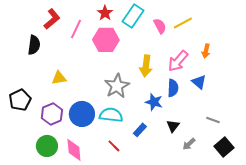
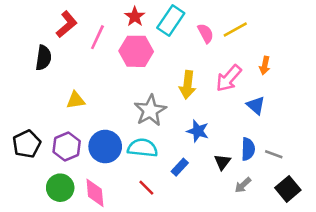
blue semicircle: (173, 88) -> (248, 149), moved
black pentagon: (20, 100) -> (27, 144), moved

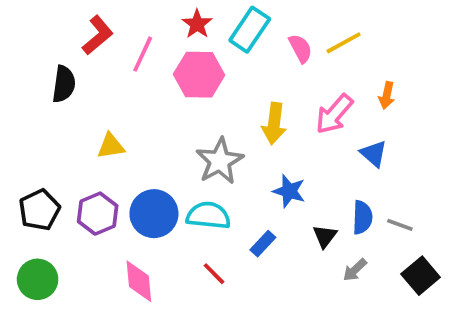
green circle: (60, 188) -> (38, 279), moved

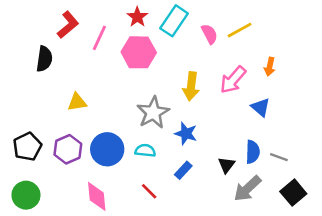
blue star: (289, 191) -> (186, 134), moved
cyan semicircle: (208, 215) -> (145, 151), size x0.7
gray arrow: (355, 270) -> (247, 189), size x1.6

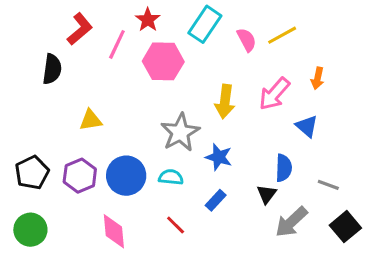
red star: (137, 17) -> (148, 20), moved
blue semicircle: (253, 152) -> (284, 168), moved

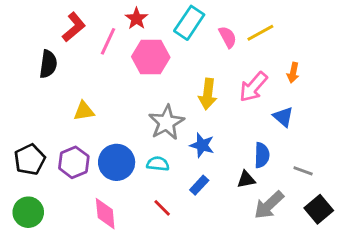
black triangle: (267, 194) -> (246, 179), turned 42

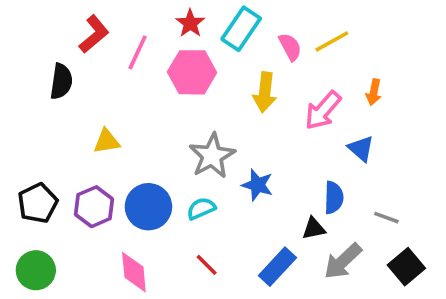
red star: (136, 19) -> (190, 23), moved
yellow arrow: (208, 94) -> (265, 92), moved
cyan semicircle: (158, 164) -> (201, 209), turned -30
blue rectangle: (199, 185) -> (277, 267), moved, size x1.5

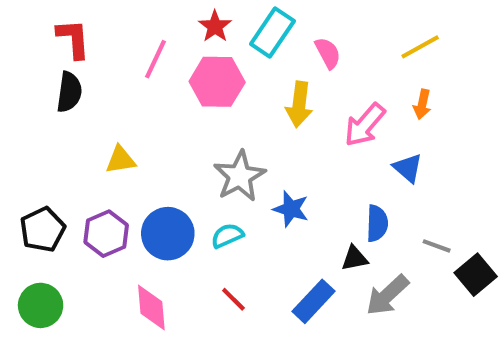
red L-shape: (94, 34) -> (73, 39), moved, turned -54
yellow line: (332, 41) -> (420, 47), moved
black square: (406, 267) -> (476, 275), moved

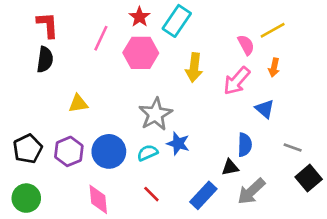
pink semicircle: (328, 53) -> (246, 45), moved
blue star: (291, 209) -> (178, 143), moved
gray line: (437, 246) -> (293, 147), moved

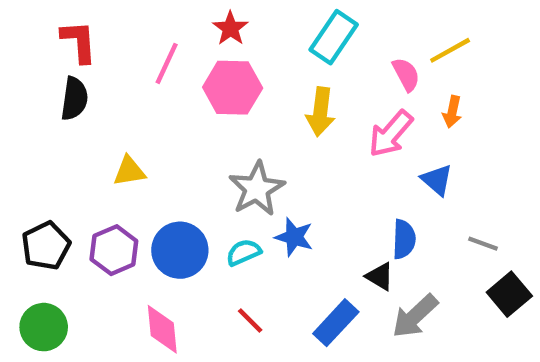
cyan rectangle: (177, 21) -> (334, 37), moved
black triangle: (230, 167) -> (380, 277), turned 42

